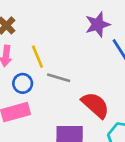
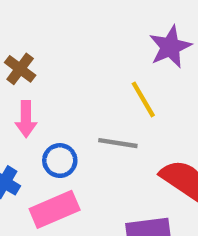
yellow line: (37, 57) -> (143, 99), moved

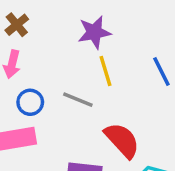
purple star: (170, 47) -> (94, 32), moved

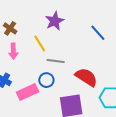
yellow line: (105, 71) -> (40, 44), moved
blue circle: (30, 102) -> (46, 80), moved

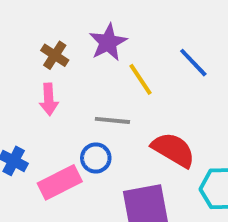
brown cross: (10, 28) -> (55, 55), moved
yellow line: (40, 44) -> (140, 79), moved
pink arrow: (13, 51) -> (49, 99), moved

